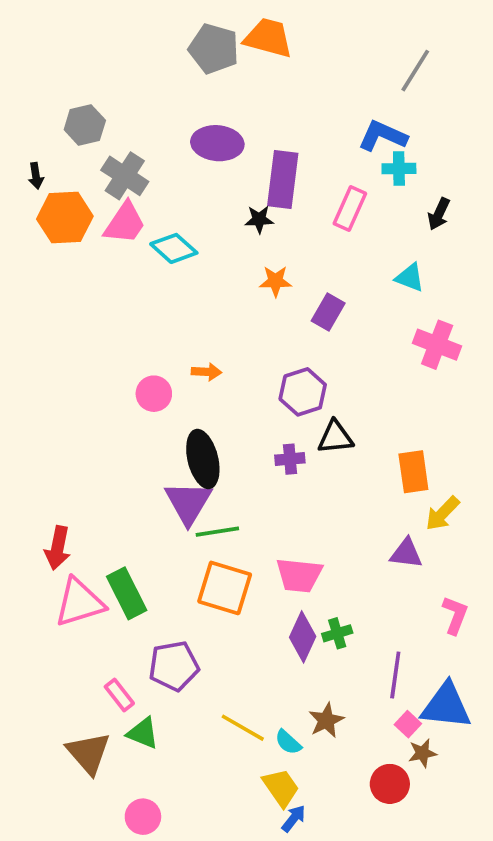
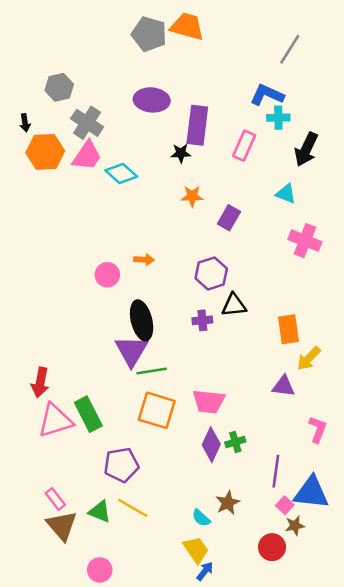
black arrow: (439, 214) -> (306, 149), size x1.5
pink rectangle: (119, 695) -> (55, 499), moved
yellow line: (243, 728) -> (133, 508), moved

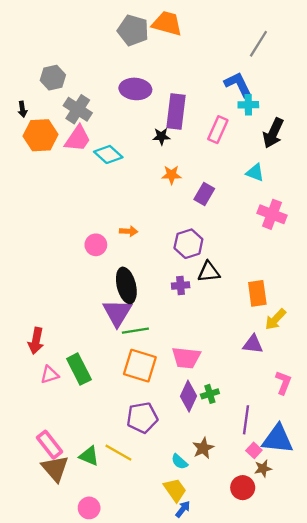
blue L-shape: (267, 95) -> (238, 84), turned 40
pink triangle: (55, 420) -> (50, 375), size x0.6
purple pentagon: (121, 465) -> (142, 418), moved
pink rectangle: (55, 499) -> (50, 445), size x1.4

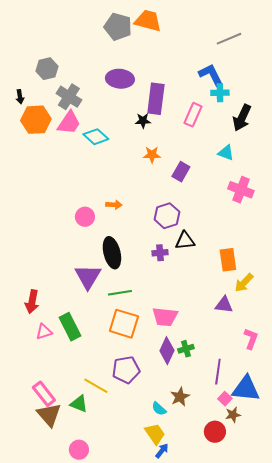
gray line: (258, 44) -> (229, 39), turned 35
purple triangle: (117, 313) -> (88, 277), moved
yellow line: (118, 453) -> (96, 386), moved

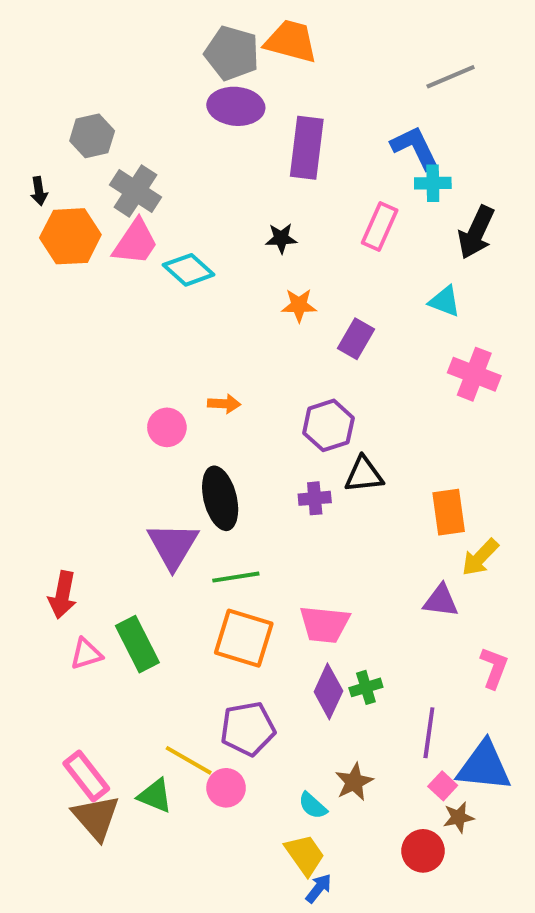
purple ellipse: (120, 79) -> (236, 106), moved
purple rectangle: (156, 99) -> (307, 148), moved
pink circle: (79, 450) -> (226, 788), moved

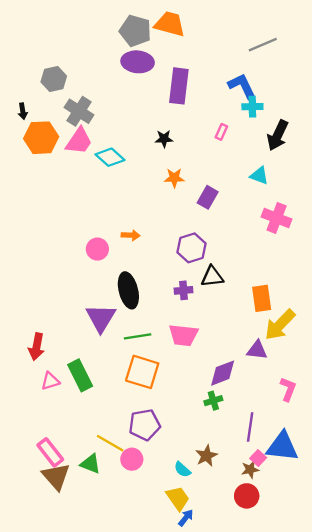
pink rectangle: (380, 226) -> (221, 132), size x0.6
yellow arrow: (480, 557) -> (280, 325), size x1.4
pink trapezoid: (325, 624) -> (184, 335), moved
purple diamond: (328, 691) -> (223, 373), moved, turned 44
brown star: (458, 817) -> (250, 470), moved

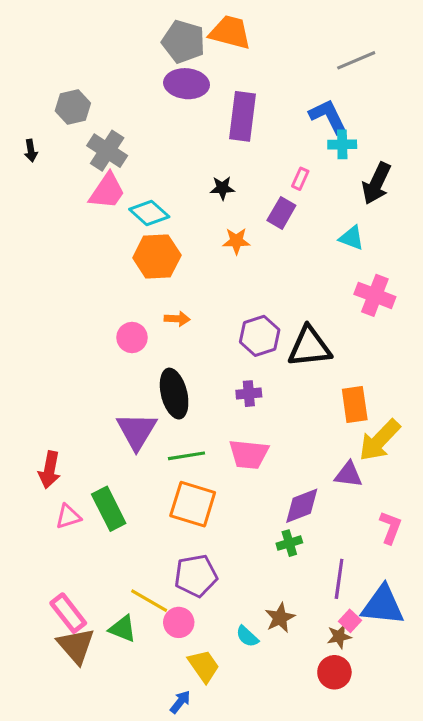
orange hexagon: (41, 138) -> (157, 257), moved
purple rectangle: (208, 197) -> (281, 213), moved
black triangle: (212, 277) -> (310, 347), moved, size x1.4
yellow trapezoid: (178, 498) -> (204, 666), moved
blue arrow: (186, 518) -> (180, 702), moved

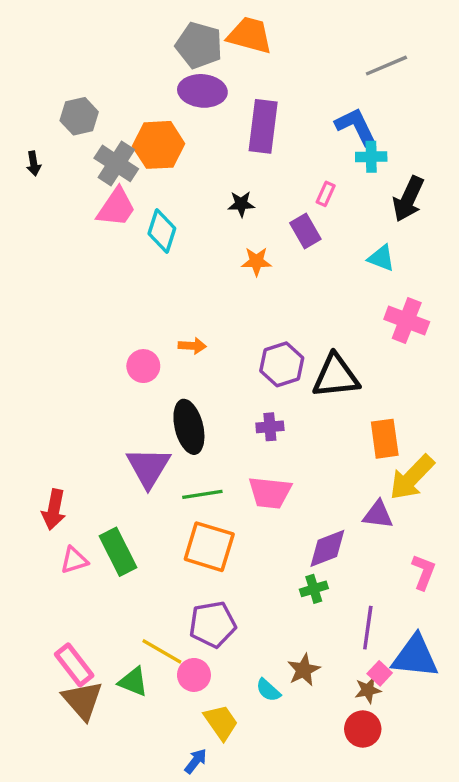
cyan diamond: (149, 213) -> (162, 231), turned 66
purple rectangle: (281, 213) -> (305, 231), turned -60
orange hexagon: (157, 257) -> (159, 145), moved

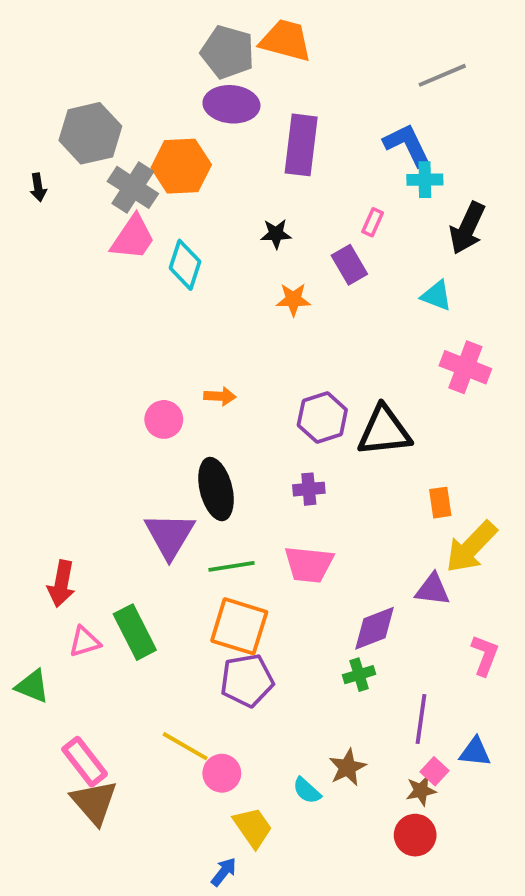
gray hexagon: (79, 116) -> (90, 133), size x1.4
orange rectangle: (385, 439) -> (440, 503), size x0.7
purple pentagon: (213, 624) -> (247, 680), moved
blue triangle: (415, 656) -> (475, 752), size x0.6
green triangle: (133, 682) -> (32, 686), moved

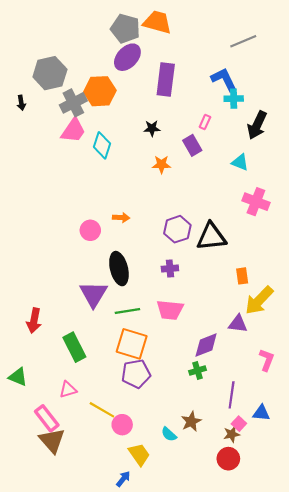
purple ellipse: (231, 104) -> (127, 57), turned -52
gray cross: (133, 187) -> (73, 103), turned 30
pink triangle: (85, 642) -> (68, 390), moved

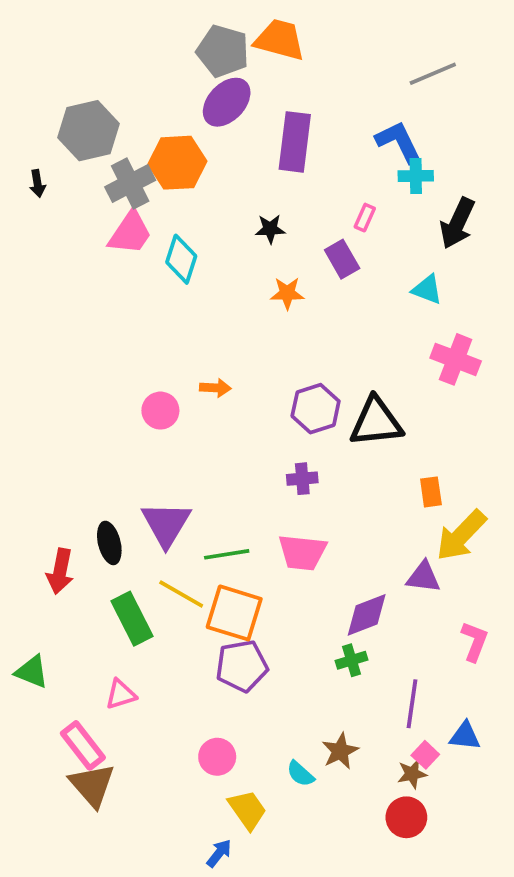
black ellipse: (119, 269) -> (109, 543), moved, size x0.7
yellow line: (102, 410) -> (181, 594), moved

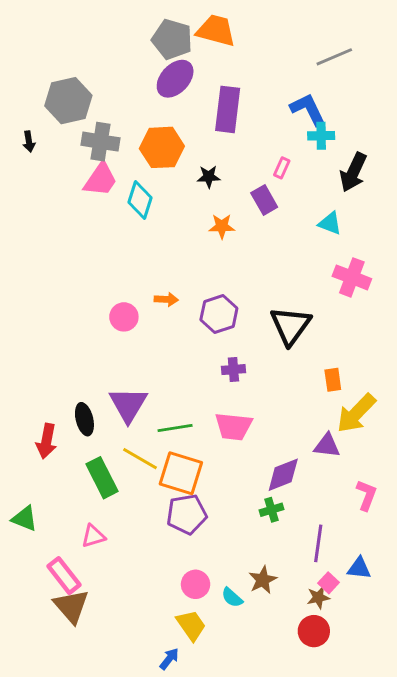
orange hexagon: (177, 163) -> (162, 147), moved
gray cross: (130, 184) -> (101, 142), turned 36
purple hexagon: (316, 409) -> (219, 314), moved
black triangle: (376, 422) -> (290, 326), turned -48
pink circle: (217, 757) -> (196, 584), moved

